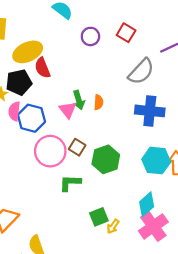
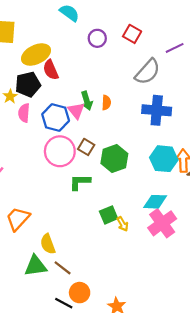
blue hexagon: (31, 118) -> (56, 117), moved
cyan diamond: (147, 204) -> (155, 202), turned 45
yellow arrow: (113, 226) -> (123, 224), turned -64

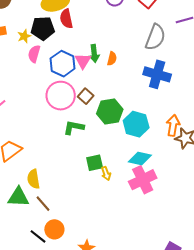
gray semicircle: (148, 72) -> (155, 37), turned -32
cyan hexagon: (164, 159) -> (136, 124), moved

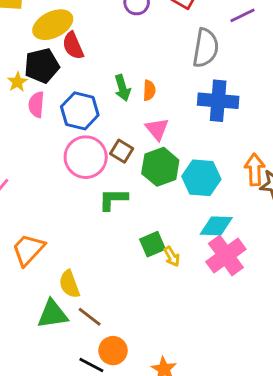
pink triangle: (83, 61) -> (157, 129), moved

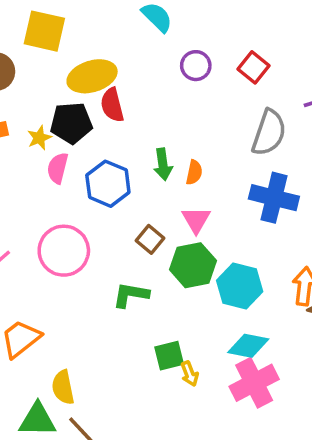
pink circle: (86, 157) -> (64, 251), moved

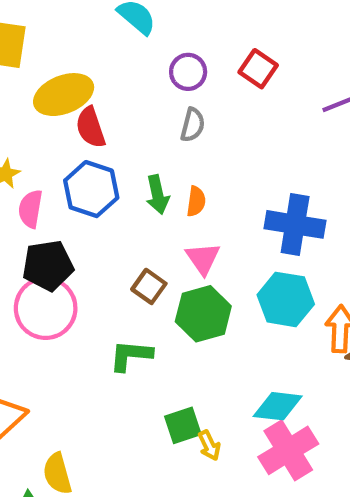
black pentagon: (71, 123) -> (48, 266), moved
gray semicircle: (269, 133) -> (193, 125), moved, size x0.6
blue hexagon: (108, 184) -> (91, 189), moved
cyan hexagon: (240, 286) -> (286, 299), moved

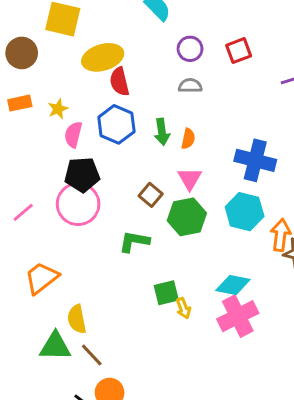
red square: (258, 69) -> (239, 51), turned 30
gray semicircle: (193, 125) -> (190, 86), turned -110

